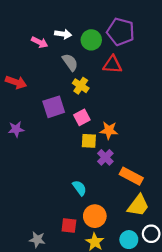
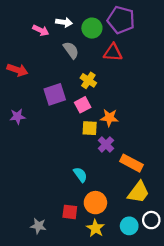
yellow cross: (81, 86) -> (88, 80), moved

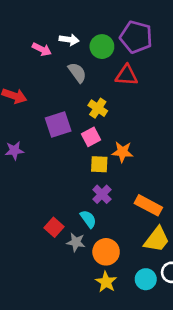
purple cross: (106, 144) -> (102, 194), moved
red square: (70, 212) -> (54, 227), moved, turned 35
gray star: (38, 226) -> (76, 242), moved

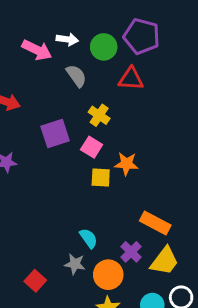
pink arrow: (42, 49) -> (37, 50), size x1.4
pink square: (91, 137) -> (92, 147), turned -30
purple cross: (102, 194) -> (131, 252), moved
red square: (54, 227) -> (35, 281), moved

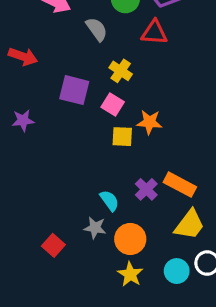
purple square: (55, 133) -> (74, 90), turned 32
purple cross: (131, 252) -> (146, 189), moved

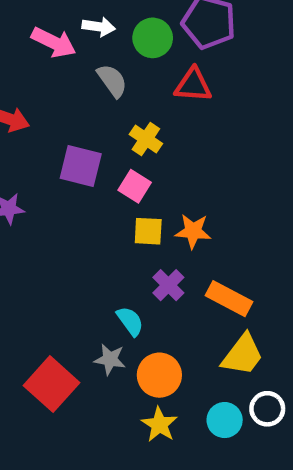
orange star: (149, 122) -> (193, 231), moved
purple cross: (146, 189) -> (168, 285), moved
red square: (53, 245) -> (51, 384), size x1.6

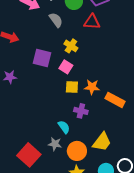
purple cross: (168, 285) -> (81, 111), turned -32
orange rectangle: (229, 299) -> (115, 100), moved
yellow trapezoid: (243, 355) -> (102, 142), moved

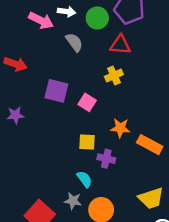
yellow cross: (71, 46) -> (114, 76), moved, turned 32
yellow square: (72, 87) -> (87, 142), moved
yellow trapezoid: (102, 142) -> (151, 198), moved, turned 35

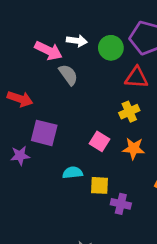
gray semicircle: (74, 42) -> (68, 75), moved
purple square: (56, 91) -> (44, 133), moved
orange star: (120, 128) -> (134, 149), moved
cyan semicircle: (84, 179) -> (73, 173), moved, turned -60

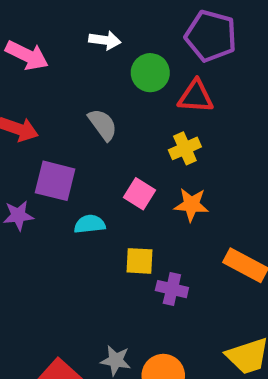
green circle: (111, 48) -> (150, 73), moved
pink arrow: (48, 51) -> (27, 55), moved
gray semicircle: (68, 75) -> (103, 125), moved
cyan semicircle: (73, 173) -> (90, 224), moved

